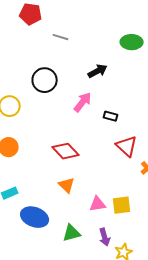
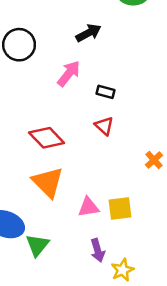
red triangle: (127, 146) -> (104, 126), moved, size x0.7
orange triangle: (67, 185) -> (48, 182), size x1.5
green triangle: (72, 233) -> (37, 245), moved, turned -36

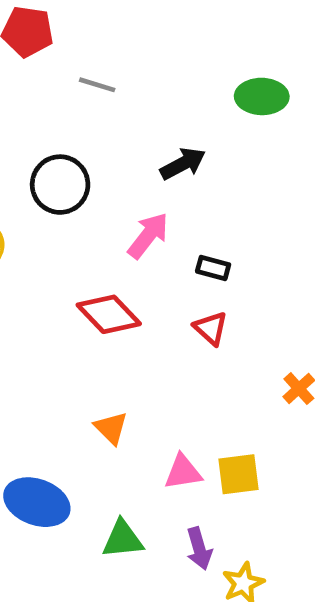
red diamond: (47, 138) -> (109, 314), moved
orange triangle: (48, 182) -> (111, 428), size x0.6
green triangle: (37, 245) -> (123, 539), moved, turned 45

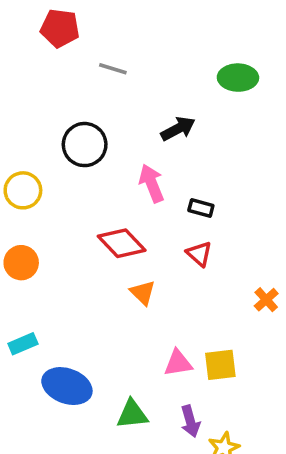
pink arrow: (148, 236) -> (152, 183), turned -60
orange triangle: (111, 428) -> (143, 293), moved

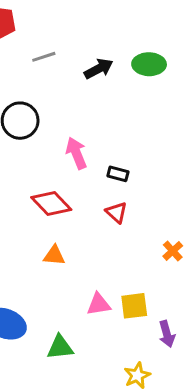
gray line: (113, 69) -> (44, 57), turned -35
black arrow: (178, 129) -> (99, 69), moved
orange triangle: (143, 293) -> (54, 255), moved, turned -40
purple arrow: (190, 421) -> (167, 334), moved

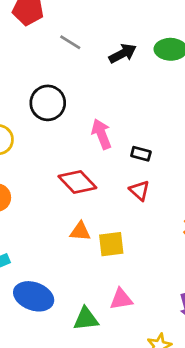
gray line: (44, 57) -> (70, 42), turned 50
pink triangle: (99, 304) -> (121, 299), moved
yellow square: (134, 306) -> (111, 244), moved

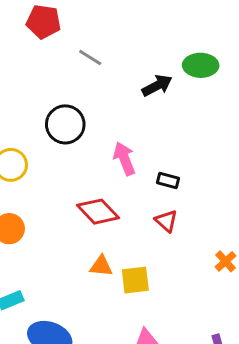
black arrow: (123, 54) -> (157, 86), moved

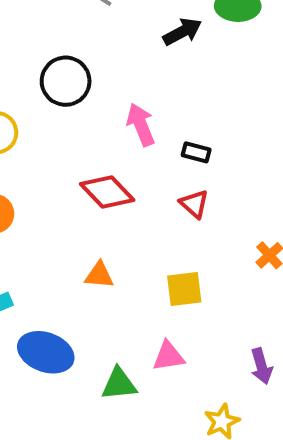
orange triangle: (101, 266) -> (99, 275), moved
yellow square: (135, 280) -> (184, 289), moved

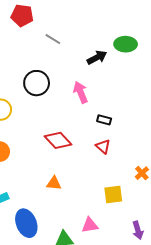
pink arrow: (141, 125) -> (81, 92), moved
yellow square: (184, 289) -> (113, 195), moved
blue ellipse: (46, 352) -> (26, 223), turned 48

